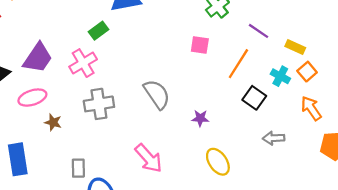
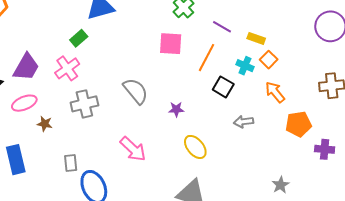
pink square: (200, 45) -> (171, 44), size x1.4

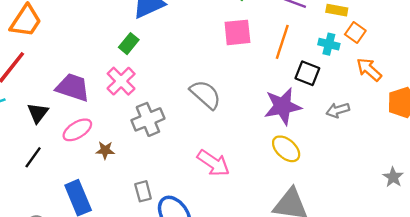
purple trapezoid: (26, 67) -> (73, 87), turned -92
purple star: (176, 109) -> (283, 106), moved, size x2.0

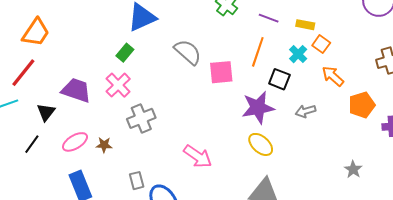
pink square: (237, 32) -> (221, 72), moved
cyan cross: (329, 44) -> (298, 54), turned 30
gray semicircle: (205, 95) -> (188, 52), moved
pink ellipse: (77, 130) -> (75, 142), moved
black line: (33, 157) -> (32, 144), moved

